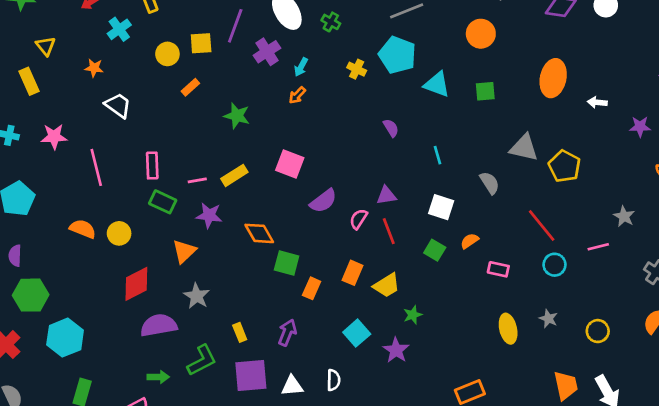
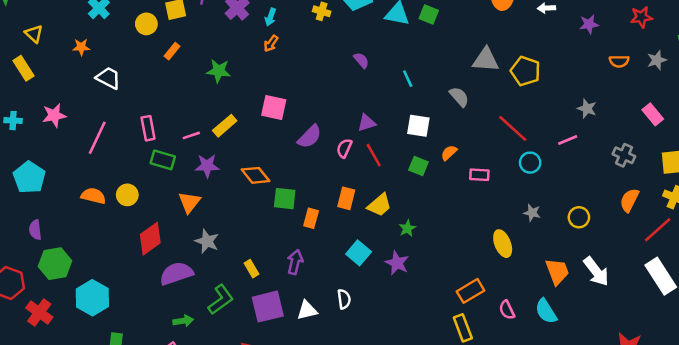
green square: (485, 91) -> (429, 14), moved, turned 36
pink line: (96, 167) -> (97, 138), turned 48
yellow ellipse: (508, 329) -> (503, 244), moved

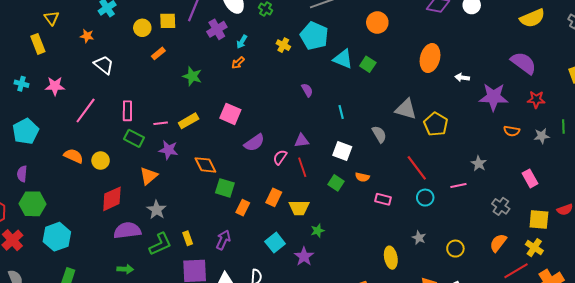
purple star: (589, 24) -> (494, 97), size x1.8
orange semicircle: (449, 153) -> (362, 177), turned -136
yellow trapezoid: (379, 205) -> (299, 208), turned 30
green L-shape: (221, 300) -> (160, 244), moved

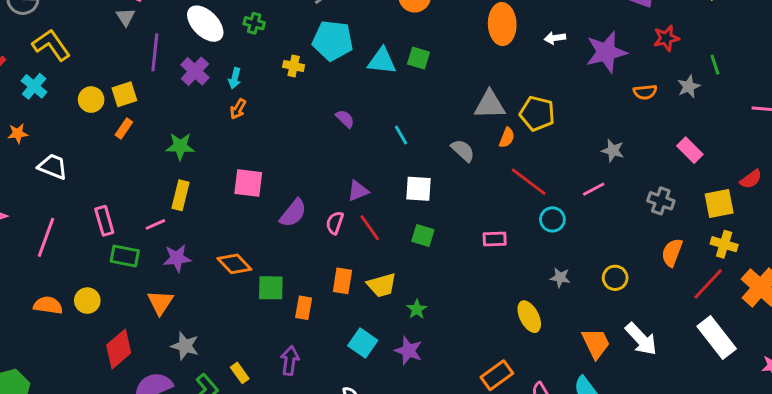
yellow square: (168, 21) -> (124, 94), moved
yellow rectangle: (189, 121) -> (180, 195), moved, turned -30
orange semicircle: (362, 177) -> (507, 138), moved, turned -64

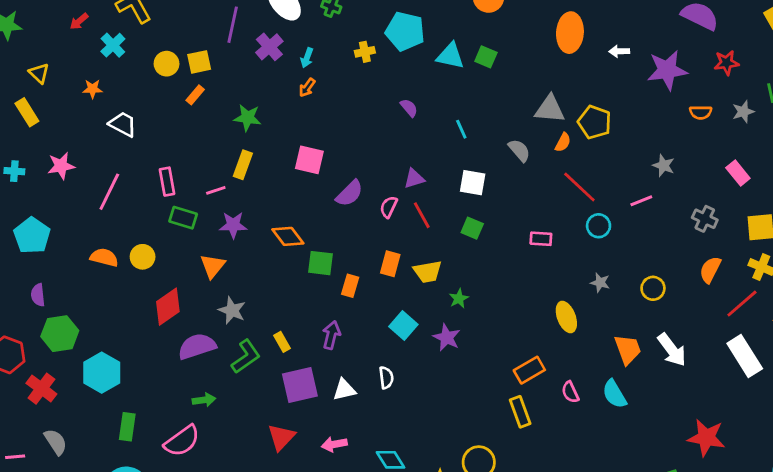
yellow cross: (294, 66) -> (365, 52), turned -30

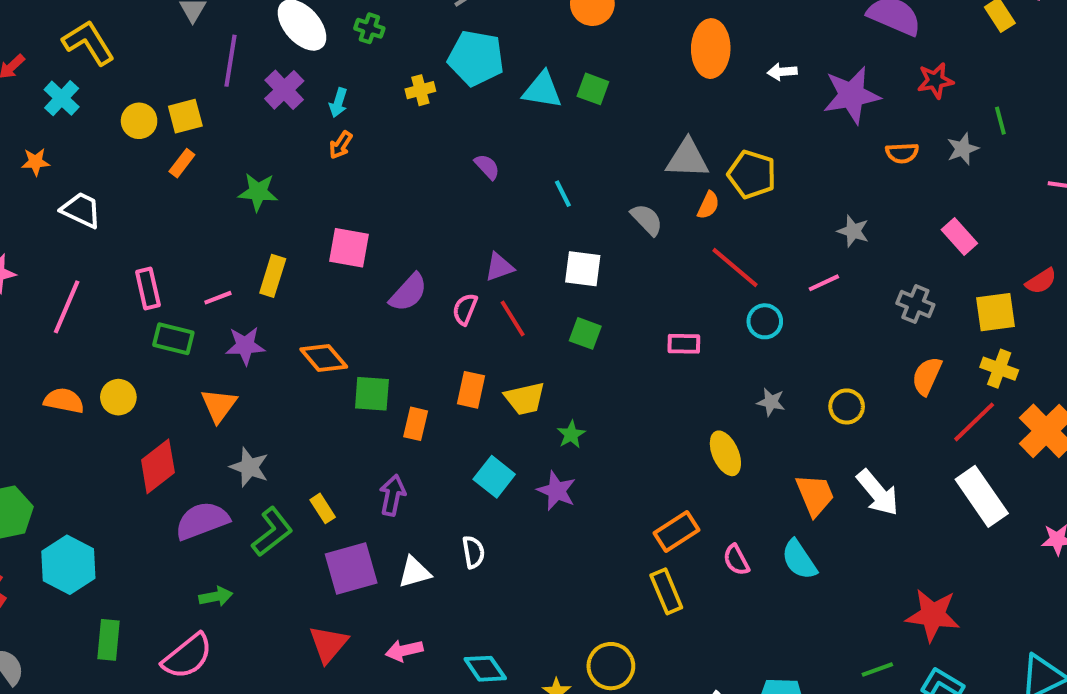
yellow rectangle: (243, 165) -> (273, 276), moved

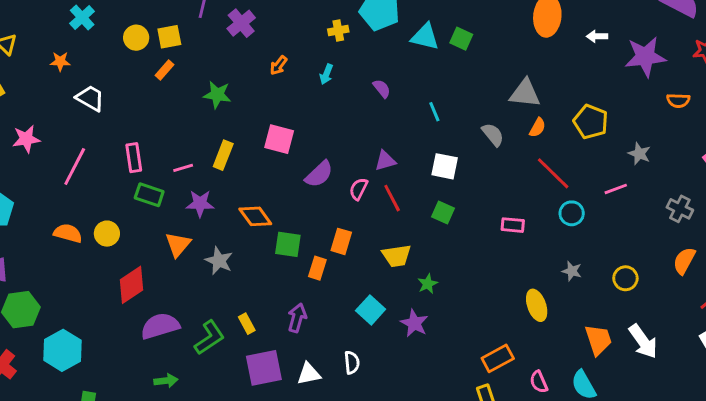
cyan arrow: (338, 103) -> (326, 74), moved
yellow pentagon: (752, 174) -> (591, 122), moved
orange rectangle: (471, 390) -> (341, 241), moved
gray star: (249, 467) -> (219, 261), moved

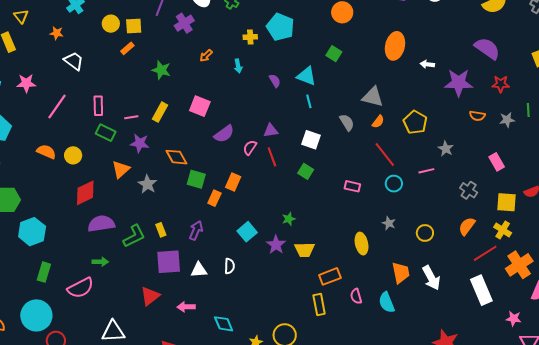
cyan triangle: (425, 37) -> (306, 76), moved
cyan arrow: (326, 74) -> (238, 66), turned -40
yellow trapezoid: (397, 256) -> (305, 250), moved

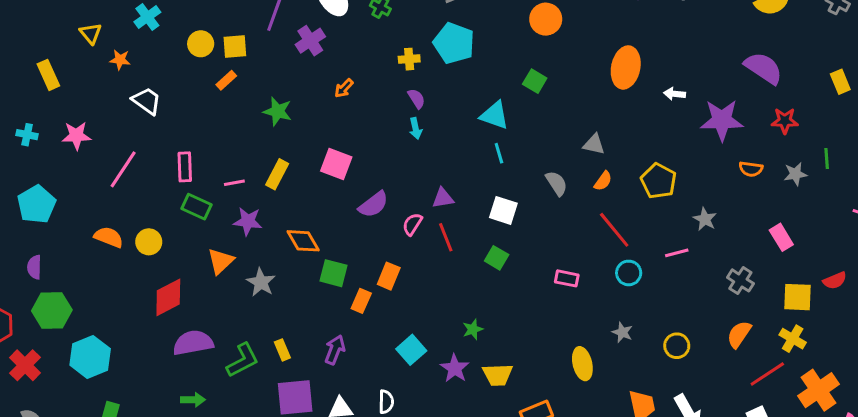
yellow triangle: (21, 16) -> (91, 33), moved
cyan arrow: (238, 66) -> (416, 128), moved
purple semicircle: (275, 81) -> (416, 99), moved
gray triangle: (373, 97) -> (594, 144), size x0.7

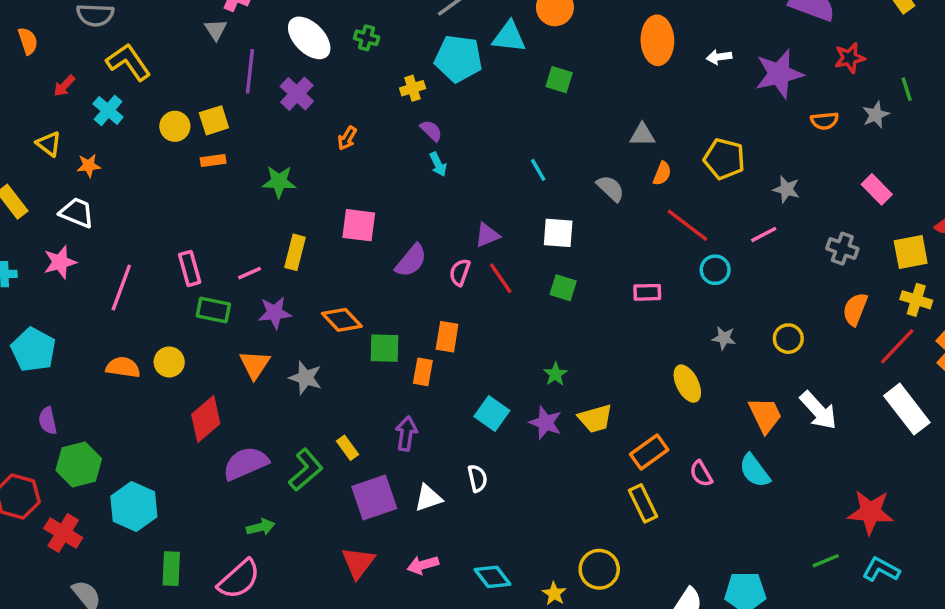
orange rectangle: (226, 80) -> (213, 160), turned 48
white trapezoid: (147, 101) -> (77, 213), moved
cyan triangle: (495, 115) -> (509, 37), moved

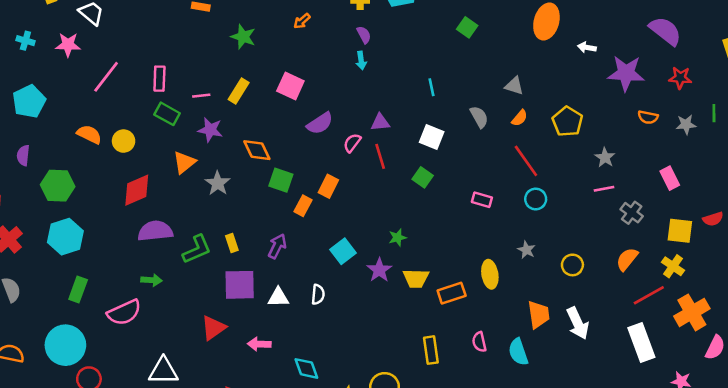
pink line: (764, 234) -> (604, 189), moved
orange rectangle: (649, 452) -> (452, 293), moved
green hexagon: (79, 465) -> (58, 186), moved

